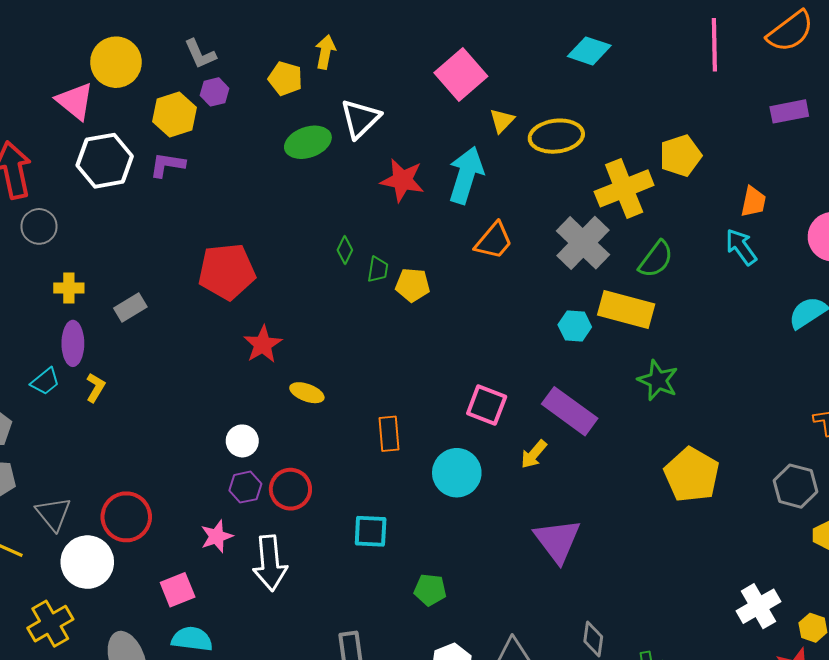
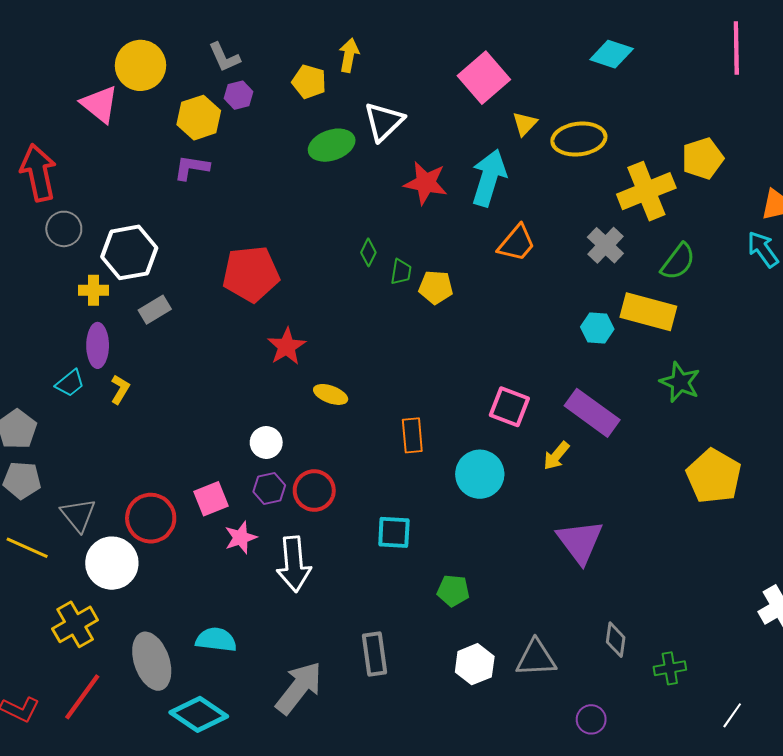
white hexagon: (105, 161) -> (129, 252), moved
gray cross: (583, 243) -> (605, 245), size x0.7
pink square: (178, 590) -> (211, 499), moved

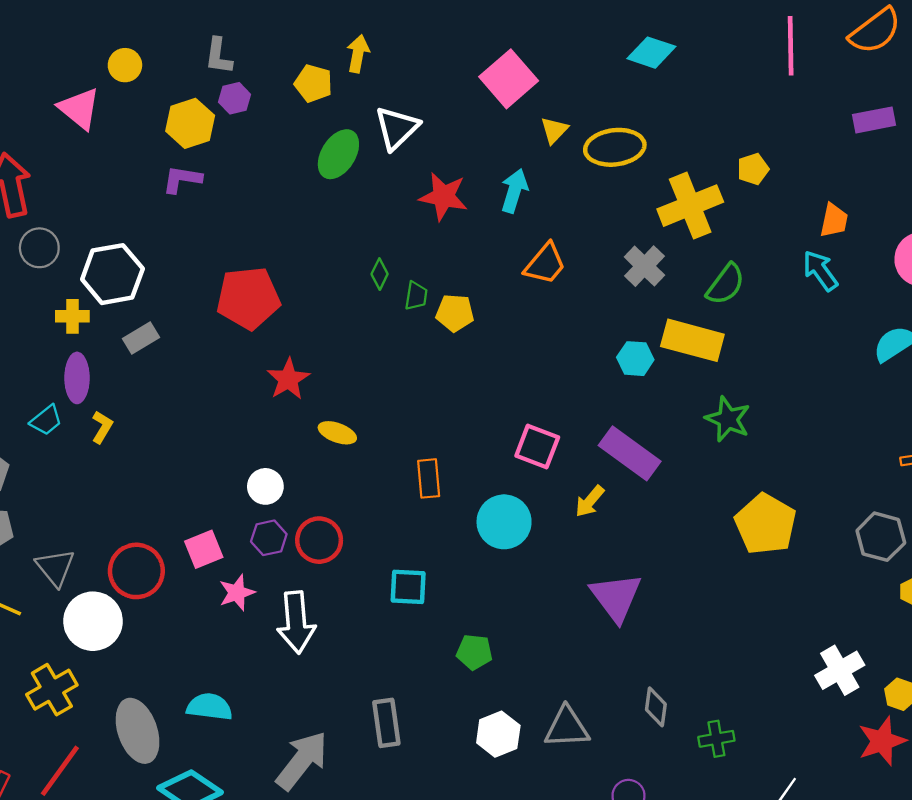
gray L-shape: (224, 57) -> (219, 56), turned 32
yellow circle: (140, 65) -> (125, 65), size x0.6
green ellipse: (332, 145) -> (338, 154), turned -39
yellow pentagon: (703, 158) -> (753, 169), size x0.7
cyan arrow: (489, 178) -> (514, 191), size x0.7

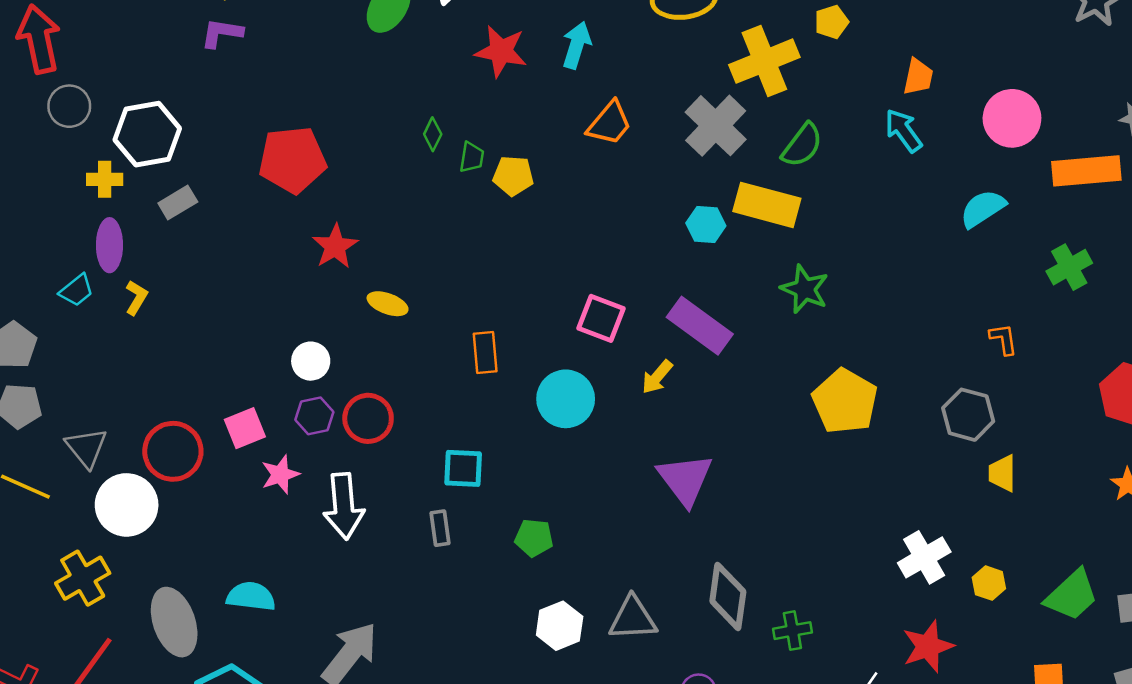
gray cross: (644, 266) -> (716, 126), size x1.4
gray diamond: (656, 707) -> (728, 596), size x1.6
gray rectangle: (386, 723) -> (440, 528), moved, size x0.7
red star: (882, 741) -> (928, 646), moved

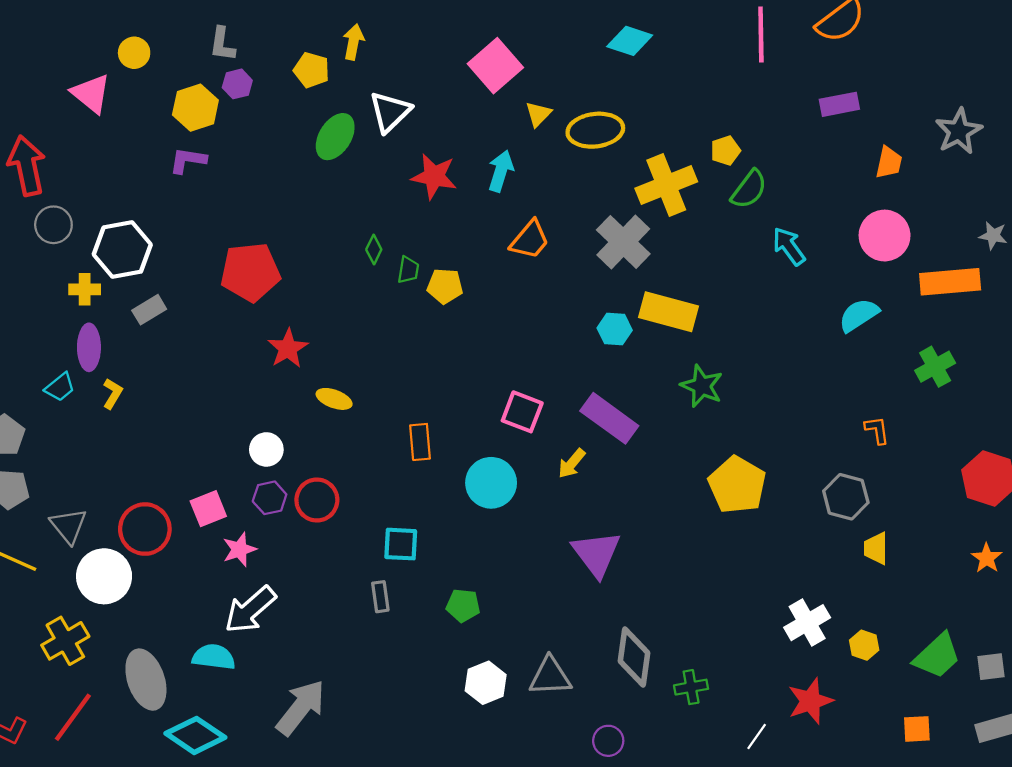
orange trapezoid: (918, 77) -> (889, 162), moved
green semicircle: (802, 145) -> (749, 189), moved
white arrow: (344, 506) -> (250, 610), moved, turned 54

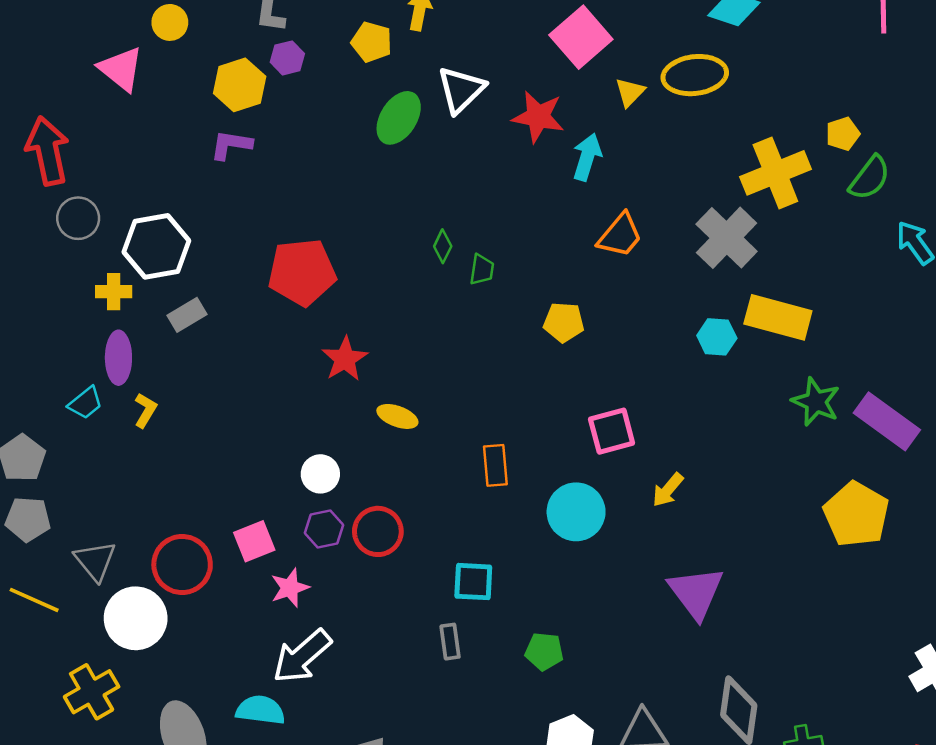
yellow ellipse: (595, 130) -> (695, 75), moved
red star: (434, 176) -> (538, 117), moved
yellow pentagon: (445, 286) -> (564, 322), moved
pink square: (522, 412) -> (612, 431), turned -36
purple rectangle: (609, 418) -> (887, 421), moved

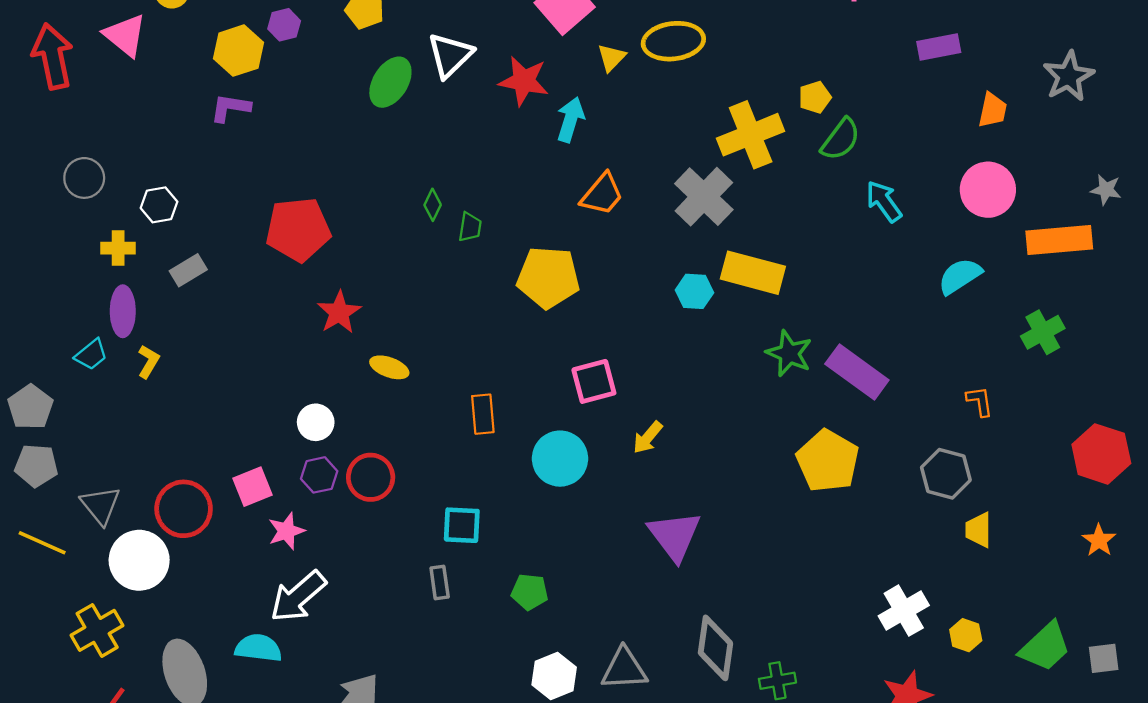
red arrow: (48, 151) -> (53, 56), moved
white hexagon: (156, 246) -> (159, 205), size x0.6
yellow pentagon: (564, 322) -> (548, 277), size x1.6

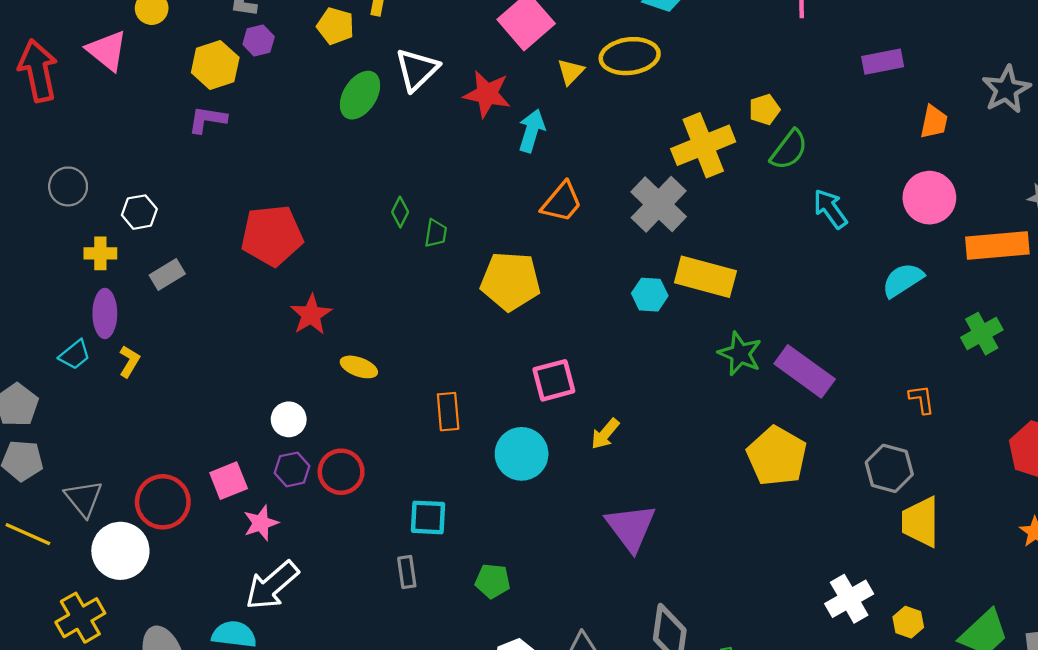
yellow trapezoid: (979, 530) -> (920, 522), size x1.5

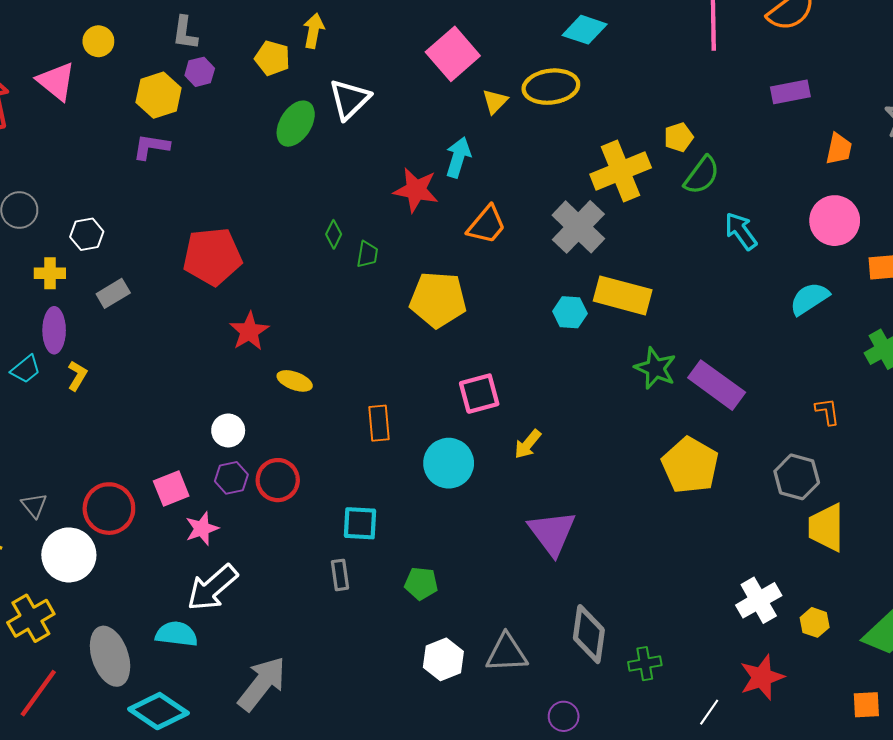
red star: (487, 94) -> (416, 190), moved
gray triangle: (84, 498) -> (34, 505), size x0.7

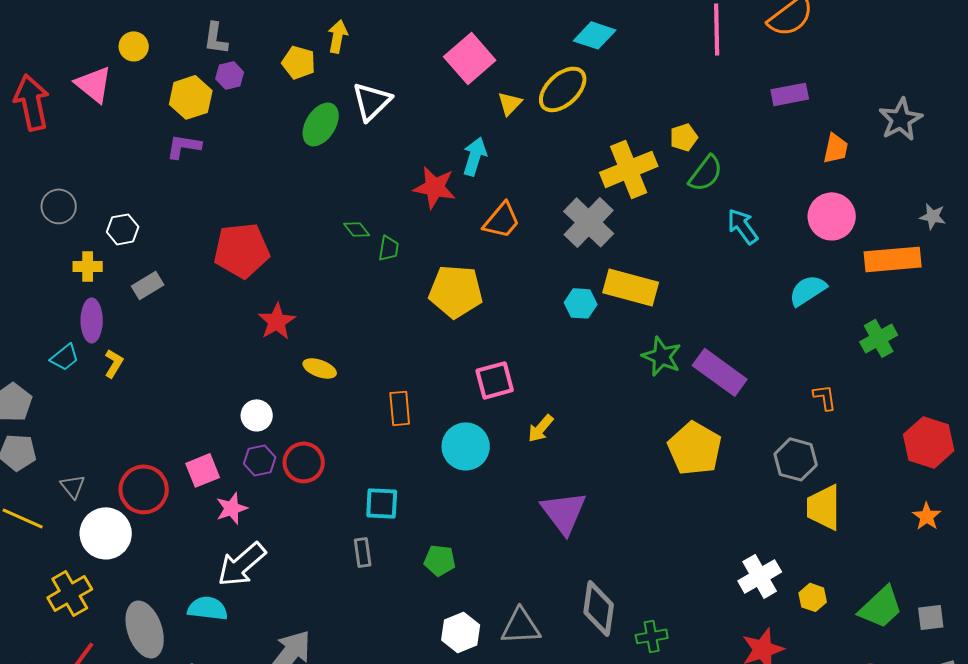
yellow ellipse: (551, 87) -> (563, 89), turned -36
green diamond: (334, 234) -> (357, 229), turned -64

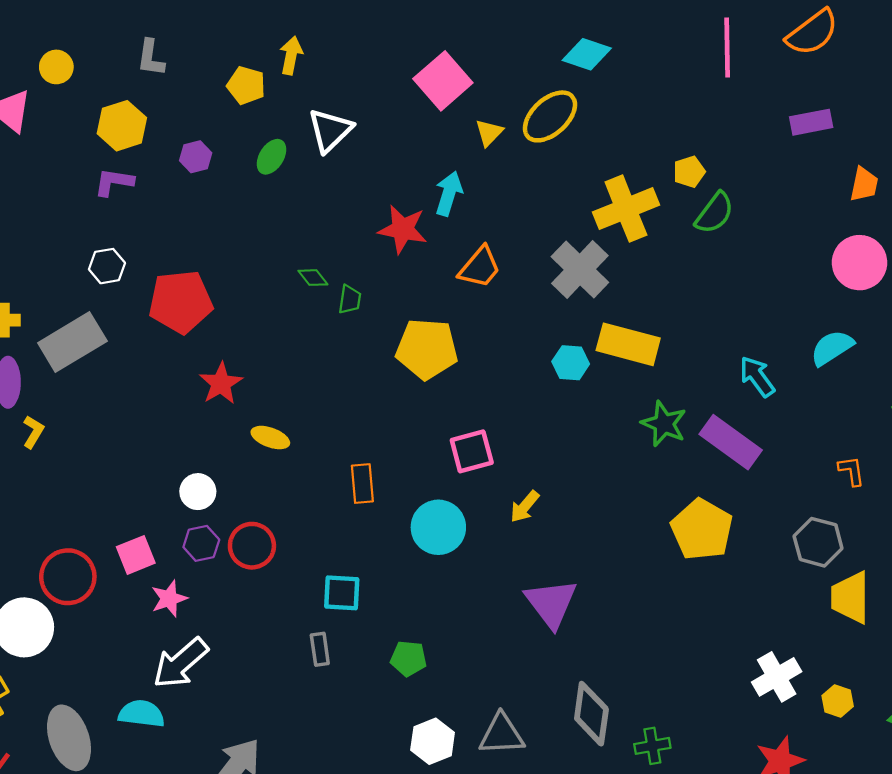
purple hexagon: (230, 75) -> (196, 157), moved
green ellipse: (321, 124) -> (271, 157), size x0.7
cyan arrow: (743, 226) -> (757, 377), moved
white hexagon: (123, 229) -> (107, 266), moved
gray rectangle: (148, 285) -> (72, 342), size x1.8

